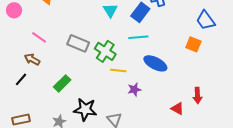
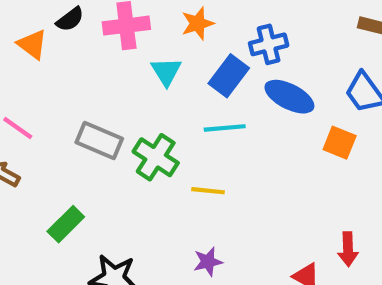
blue ellipse: (155, 63) -> (289, 97), moved
yellow line: (118, 70) -> (208, 191), moved
purple star: (134, 89) -> (208, 262), moved

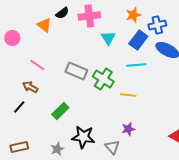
orange star: (197, 23) -> (133, 15), moved

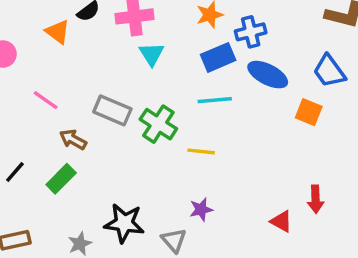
cyan triangle: (108, 38) -> (152, 54), moved
blue rectangle: (138, 40) -> (218, 57), turned 30
brown arrow: (30, 87) -> (73, 139), moved
green rectangle: (60, 111) -> (61, 179), moved

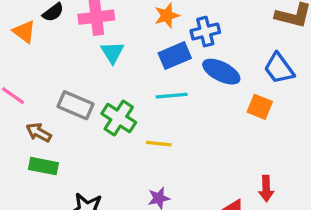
green rectangle: (61, 179) -> (43, 166), moved, turned 56

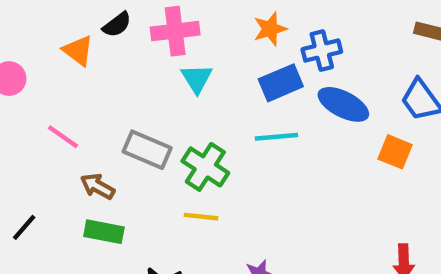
yellow line: (159, 144) -> (201, 217), moved

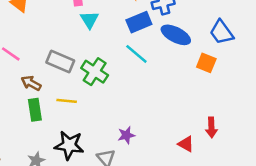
cyan line: (277, 137) -> (136, 54), turned 45
yellow line: (201, 217) -> (67, 101), moved
green rectangle: (104, 232) -> (35, 110), turned 70

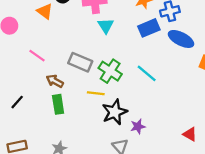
cyan line: (136, 54) -> (147, 73), moved
yellow line: (67, 101) -> (96, 93), moved
black star: (69, 145) -> (115, 112), moved, turned -30

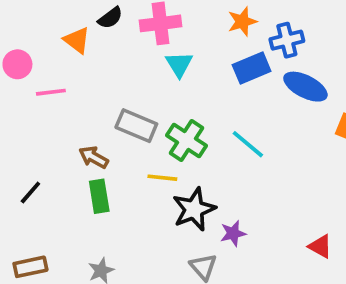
pink line: (37, 56) -> (51, 92), moved, turned -42

